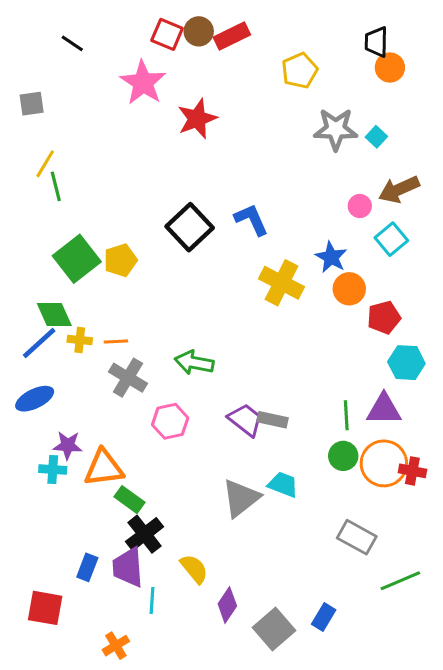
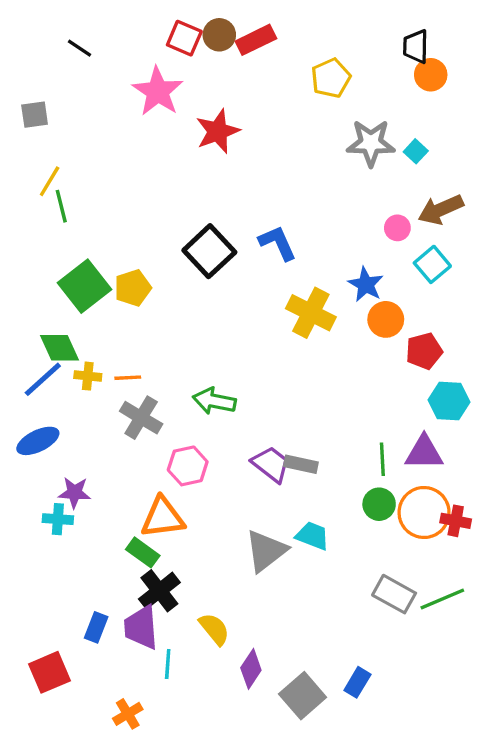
orange triangle: (104, 468) -> (163, 517), moved
green line: (400, 581) -> (442, 599), moved
red square: (45, 608) -> (50, 672), turned -33

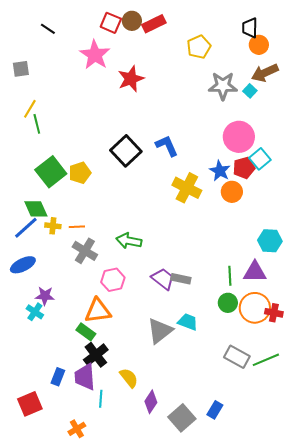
brown arrow: (441, 210) -> (265, 73), moved
pink circle: (397, 228) -> (239, 137), size x2.0
red pentagon: (424, 351) -> (244, 168), moved
cyan cross: (58, 519) -> (35, 312), turned 30

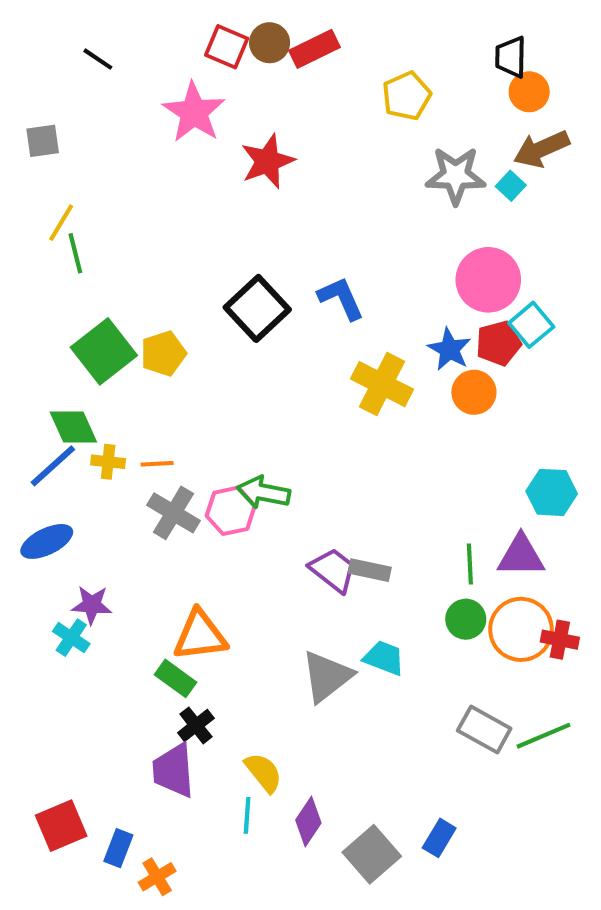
pink hexagon: (113, 280) -> (231, 511), moved
black cross: (96, 355) -> (196, 725), size x0.7
blue rectangle: (58, 377) -> (118, 848), moved
cyan line: (101, 399) -> (247, 815), moved

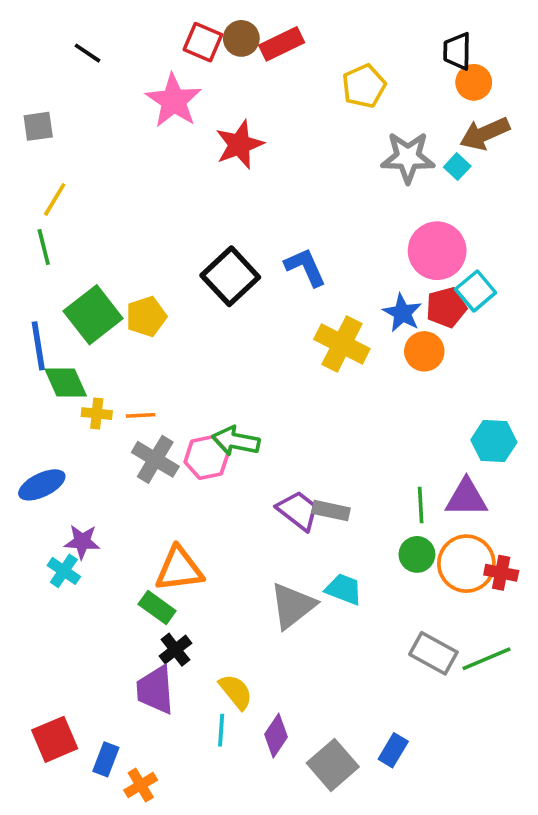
green line: (75, 253) -> (44, 247), moved
blue line: (53, 466) -> (38, 346), moved, turned -57

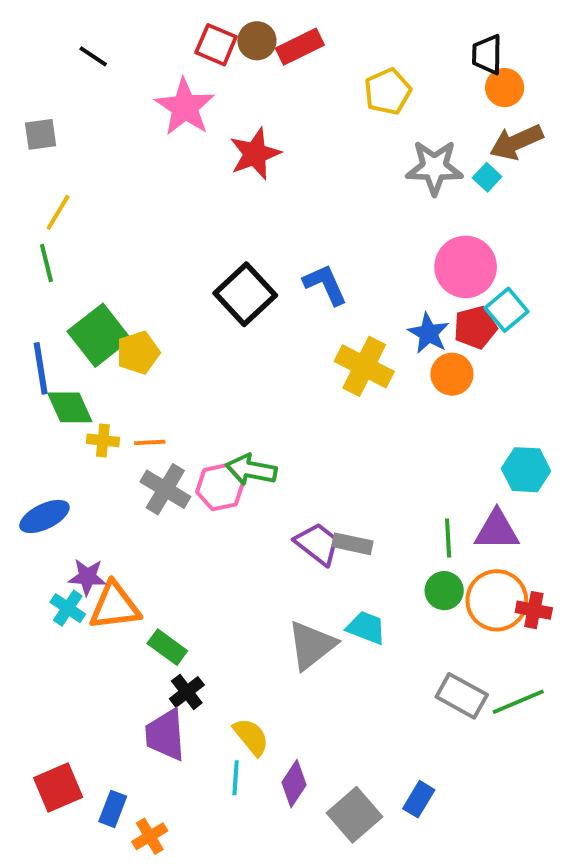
yellow pentagon: (146, 317) -> (138, 353), moved
orange triangle: (179, 569) -> (115, 606), moved

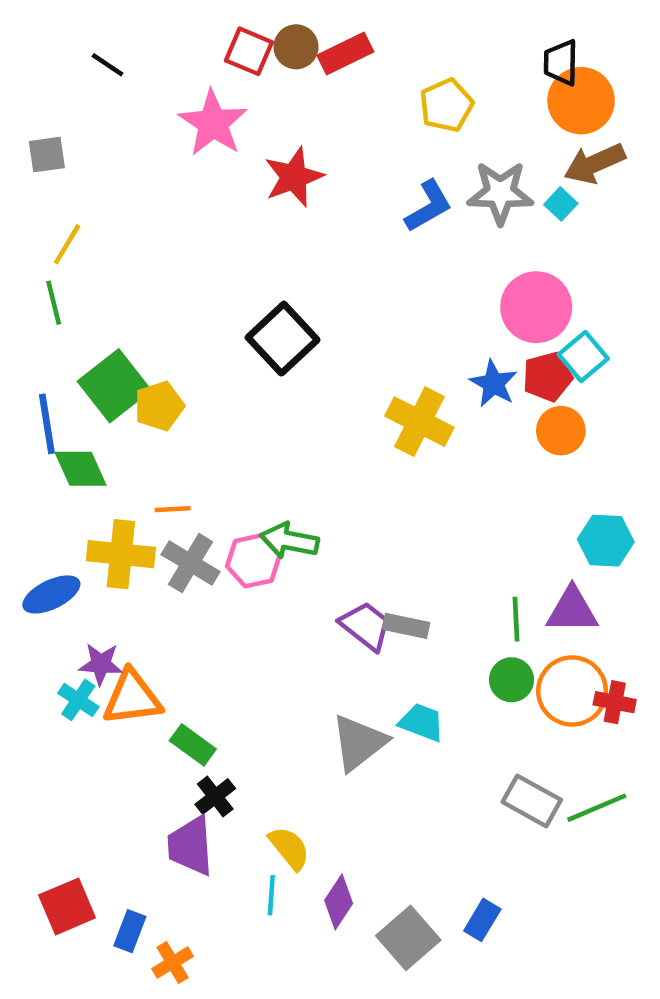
orange circle: (505, 88) -> (581, 101), size x1.5
blue L-shape: (325, 284) -> (428, 206), moved, turned 84
orange circle: (452, 374) -> (561, 431), moved
yellow cross: (103, 440) -> (121, 554), moved, size x1.8

